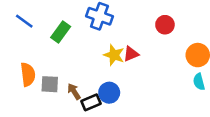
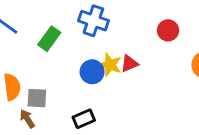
brown arrow: (74, 91) -> (27, 119), moved
blue circle: (109, 93) -> (92, 72), moved

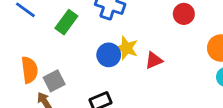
red triangle: (129, 64) -> (154, 60), moved
gray square: (37, 98) -> (54, 81), turned -30

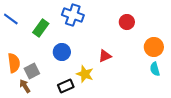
yellow star: (126, 48) -> (85, 74), moved
blue circle: (109, 55) -> (62, 52), moved

